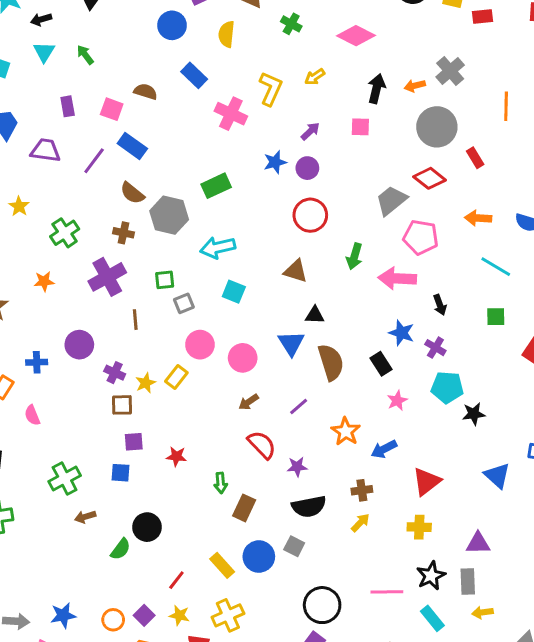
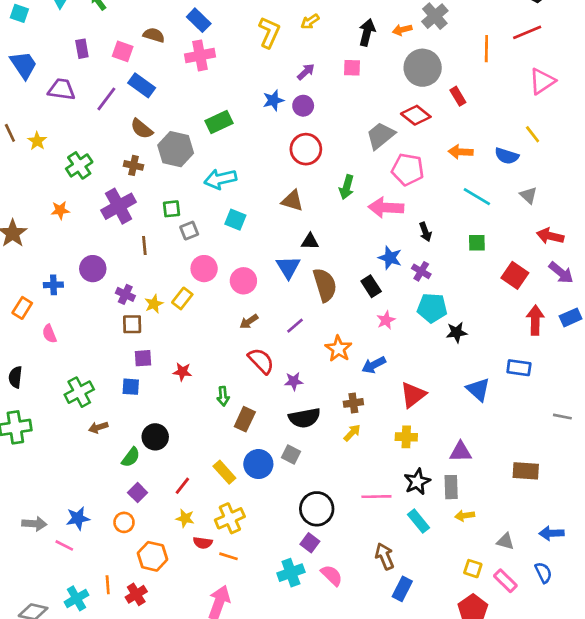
pink cross: (231, 114) -> (200, 55), moved, turned -36
purple square: (144, 615) -> (138, 493), moved

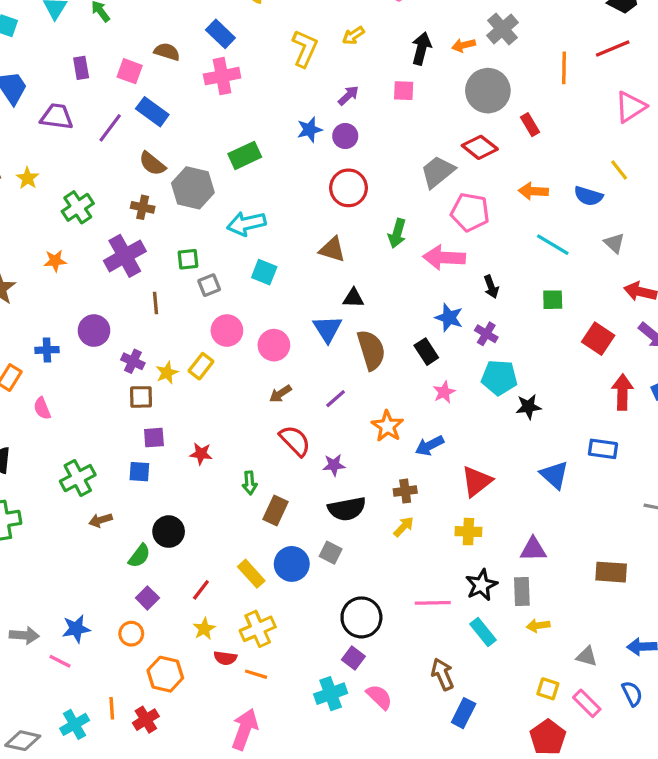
yellow star: (185, 518) -> (204, 629), turned 30

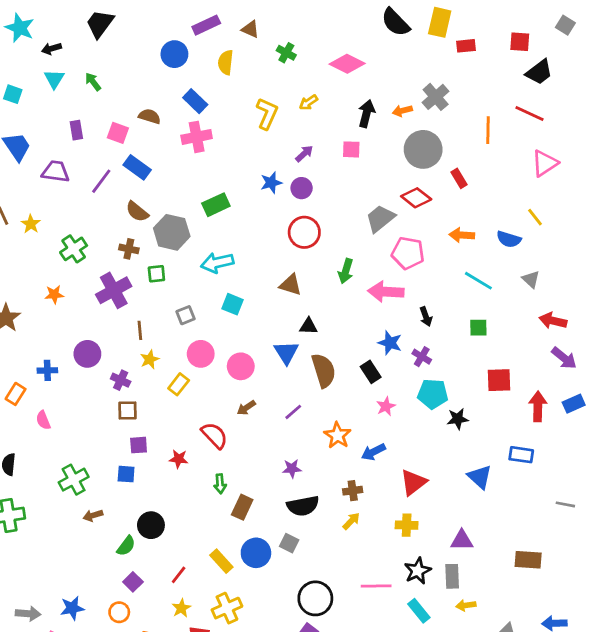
red line: (613, 48) -> (529, 113), turned 48
green square: (188, 259) -> (156, 274), moved
red square: (598, 339) -> (499, 380), moved, turned -36
yellow star: (167, 373) -> (150, 359), moved
red semicircle: (295, 441) -> (215, 435), moved

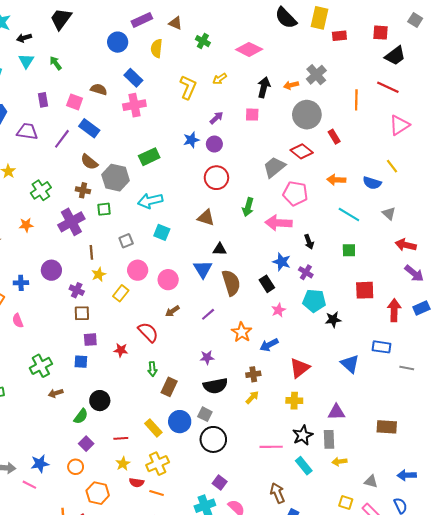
gray line: (565, 504) -> (407, 368), moved
red line: (179, 575) -> (121, 438), turned 48
black circle: (315, 598) -> (213, 439), moved

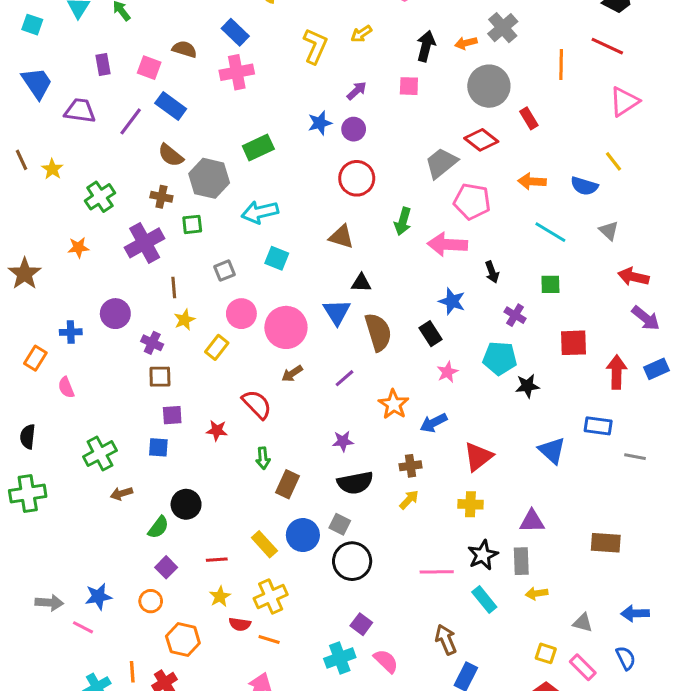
purple cross: (306, 272) -> (515, 315), moved
pink circle: (168, 280) -> (286, 327), size x1.4

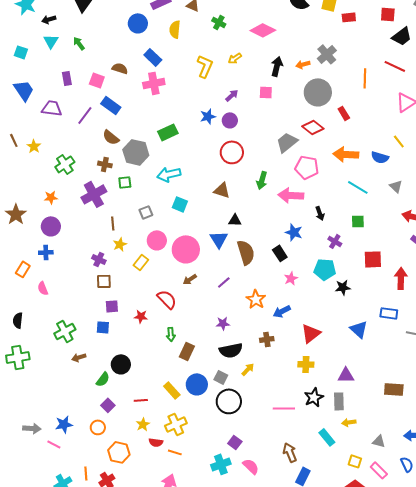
orange arrow: (532, 181) -> (346, 154), size x1.4
purple circle: (115, 314) -> (51, 226), moved
yellow arrow: (409, 500) -> (248, 369), moved
cyan rectangle: (484, 600) -> (327, 437), moved

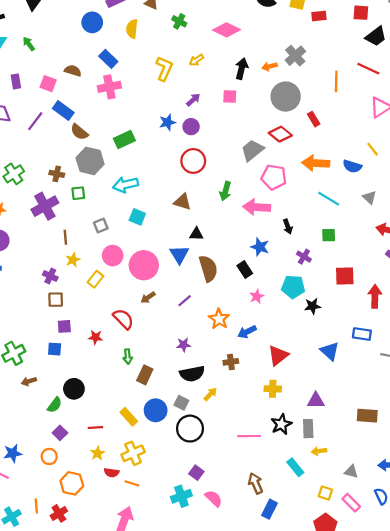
brown semicircle: (111, 137) -> (79, 132), moved

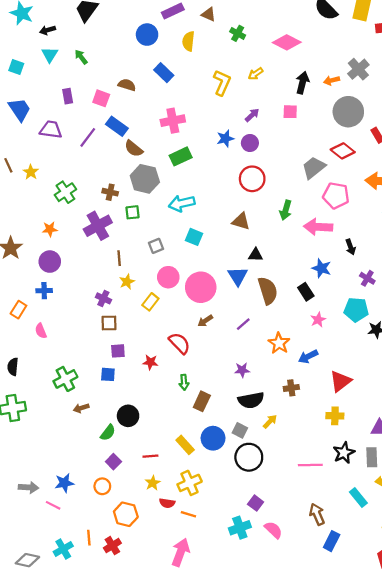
pink cross: (109, 87) -> (173, 121), moved

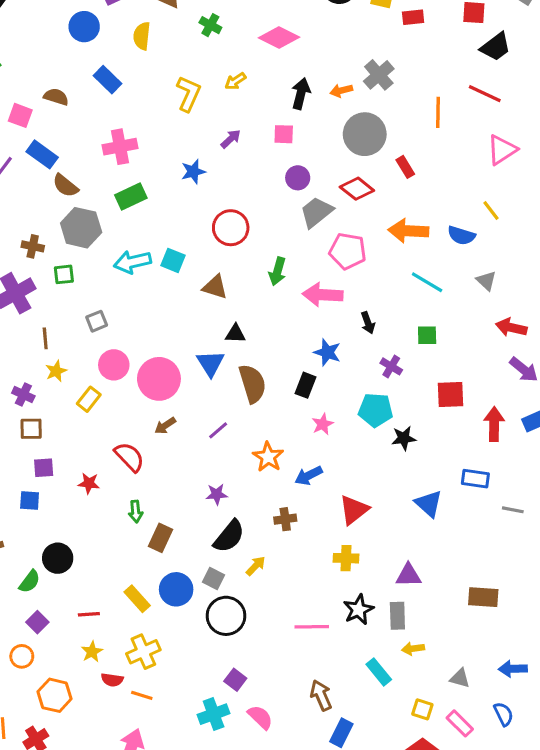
purple circle: (250, 143) -> (298, 178), moved
cyan square: (194, 237) -> (173, 260), moved
black rectangle: (306, 292) -> (305, 385), turned 54
black semicircle: (251, 400) -> (229, 536), turned -40

